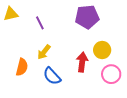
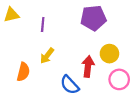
purple line: (40, 23) -> (43, 24), turned 32
blue semicircle: (52, 76) -> (70, 85), moved

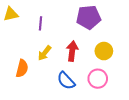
red arrow: (88, 67) -> (72, 51), moved
pink circle: (119, 79) -> (98, 79), moved

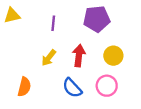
purple line: (40, 23) -> (53, 23), moved
orange semicircle: (22, 68) -> (24, 87), moved

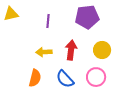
yellow arrow: (49, 58) -> (44, 52), turned 49
orange semicircle: (24, 87) -> (35, 78), moved

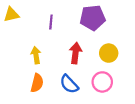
yellow arrow: (44, 52) -> (36, 55), moved, turned 84

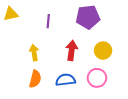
blue semicircle: (69, 84) -> (66, 80), turned 126

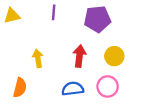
purple line: (48, 21) -> (54, 12), moved
orange semicircle: (35, 79) -> (20, 88), moved

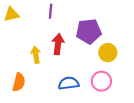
purple pentagon: (97, 19) -> (89, 31), moved
red arrow: (79, 56) -> (58, 44), moved

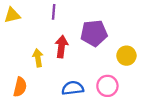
yellow circle: (108, 53) -> (126, 56), moved

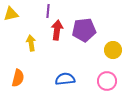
red arrow: (61, 47) -> (57, 30), moved
yellow arrow: (38, 58) -> (31, 43), moved
pink circle: (107, 86) -> (107, 81), moved

